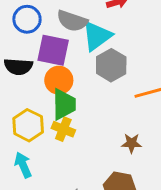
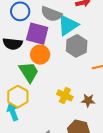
green trapezoid: (64, 104) -> (29, 72), moved, turned -35
yellow hexagon: (28, 125) -> (18, 97), moved
yellow cross: (63, 129) -> (65, 95), moved

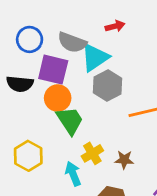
green trapezoid: (29, 72) -> (70, 121), moved
yellow cross: (65, 95) -> (92, 153), turned 35
cyan arrow: (13, 112) -> (73, 174), moved

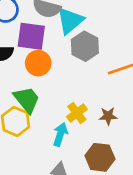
green trapezoid: (70, 121) -> (27, 100), moved
cyan arrow: (73, 174) -> (60, 134), turned 45

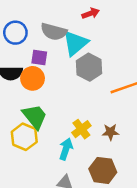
purple square: (31, 36) -> (39, 57), size x0.6
orange circle: (38, 63) -> (33, 78), moved

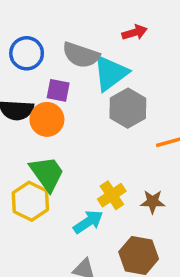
cyan arrow: (66, 149) -> (88, 222), turned 35

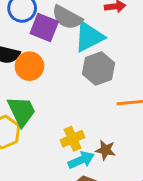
purple square: (58, 90) -> (44, 27), moved, size x1.4
cyan arrow: (88, 222) -> (81, 160), moved

